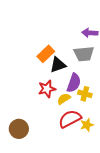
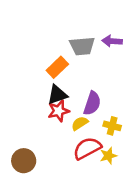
gray trapezoid: (84, 54) -> (82, 46), moved
black triangle: (58, 65) -> (57, 95), moved
yellow cross: (85, 94) -> (112, 126), moved

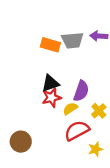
orange rectangle: (57, 67) -> (50, 45), moved, turned 60
yellow cross: (112, 126) -> (99, 111), turned 32
yellow star: (108, 156) -> (96, 149), moved

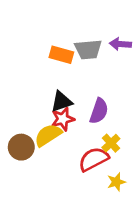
yellow semicircle: (70, 109) -> (48, 135), moved, size x1.5
yellow cross: (99, 111) -> (111, 143), moved
brown circle: (21, 142) -> (21, 147), moved

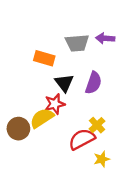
orange rectangle: (61, 55) -> (44, 58), moved
black triangle: (61, 102) -> (64, 83), moved, turned -48
purple semicircle: (99, 111) -> (93, 83), moved

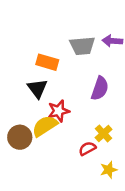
black triangle: (64, 83) -> (37, 88), moved
red semicircle: (82, 139) -> (87, 148), size x0.6

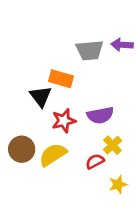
orange rectangle: (47, 62) -> (61, 79), moved
purple semicircle: (100, 88) -> (100, 115), moved, turned 60
yellow semicircle: (45, 126) -> (53, 155), moved

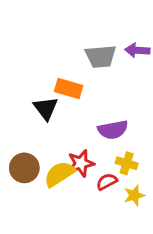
red star: (64, 121) -> (81, 163), moved
yellow cross: (113, 145) -> (127, 163), turned -30
yellow star: (118, 184) -> (134, 195), moved

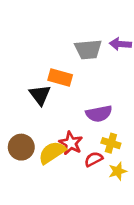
red star: (81, 163) -> (71, 143), turned -30

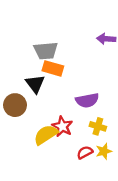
gray trapezoid: (88, 49) -> (46, 51), moved
brown circle: (21, 147) -> (15, 105), moved
red semicircle: (94, 159) -> (85, 152), moved

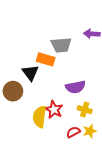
gray trapezoid: (46, 51) -> (61, 45), moved
yellow semicircle: (46, 135) -> (40, 117), turned -50

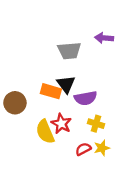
orange rectangle: (46, 59) -> (51, 91), moved
black triangle: (30, 73) -> (66, 84), moved
yellow semicircle: (40, 117) -> (45, 132), turned -30

